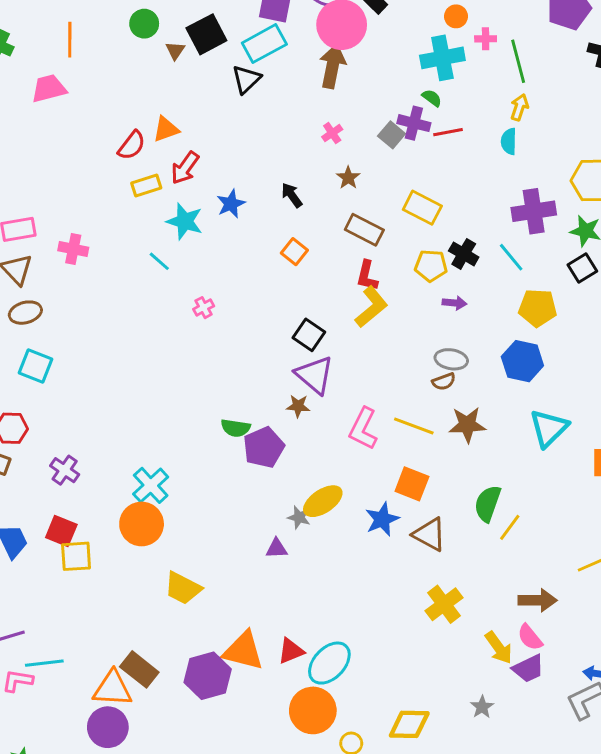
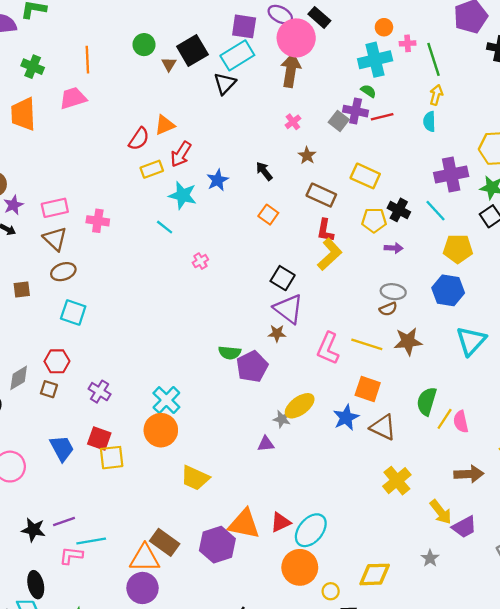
pink semicircle: (530, 637) -> (461, 422), moved, turned 30

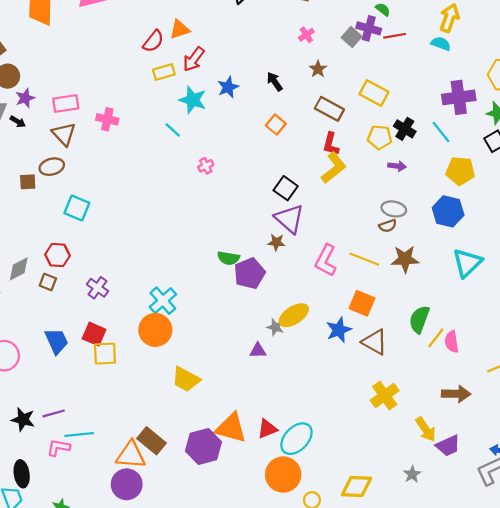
yellow arrow: (436, 95) -> (449, 18), size x1.4
cyan semicircle: (429, 122) -> (441, 44), turned 108
brown ellipse: (63, 272) -> (52, 167), moved

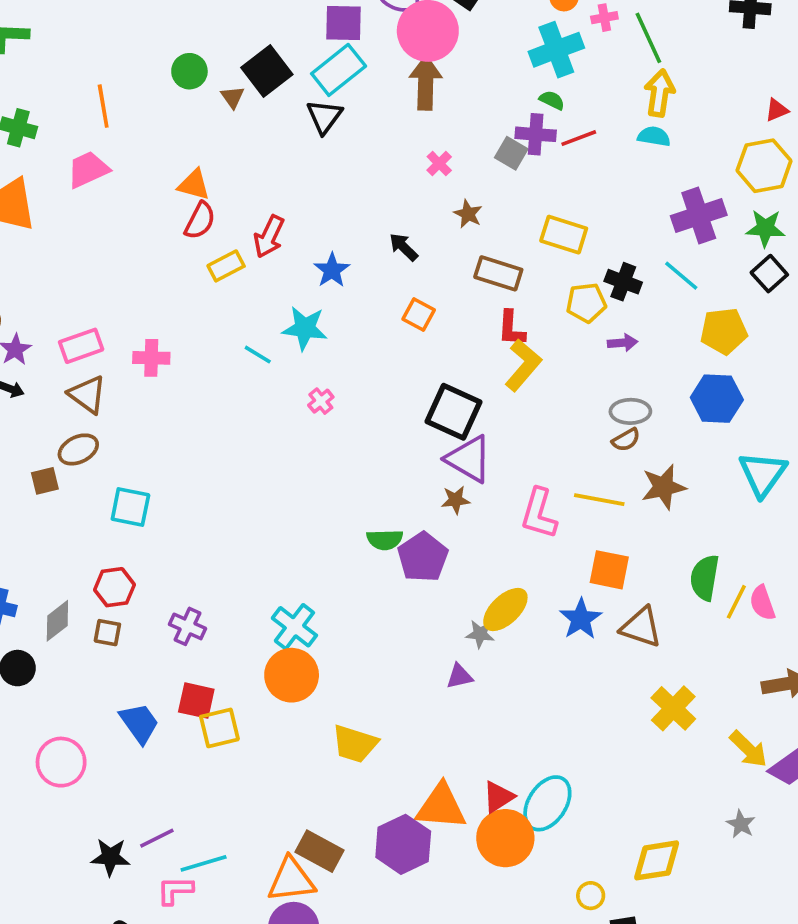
orange triangle: (180, 29) -> (194, 185), moved, turned 45
cyan star: (193, 100) -> (305, 328), moved
black square: (286, 188) -> (454, 412), size x1.4
orange circle: (283, 475) -> (505, 838), moved

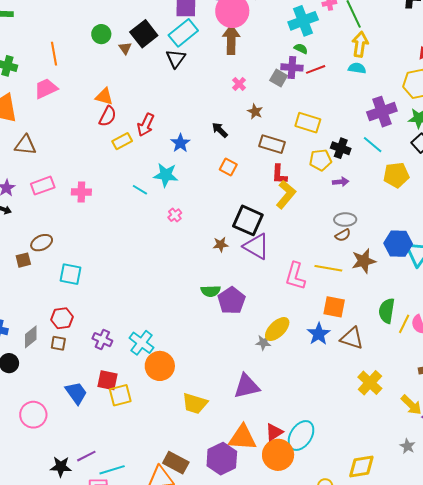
brown triangle: (87, 394) -> (25, 145), moved, turned -30
blue hexagon: (717, 399) -> (398, 244), moved
brown star: (456, 500) -> (221, 245), moved
cyan cross: (294, 627) -> (141, 343), moved
purple triangle: (460, 676) -> (247, 386), moved, size x1.8

